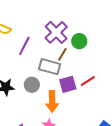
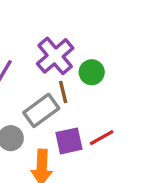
brown line: (62, 54) -> (63, 92), turned -48
gray rectangle: (50, 67) -> (41, 110), turned -55

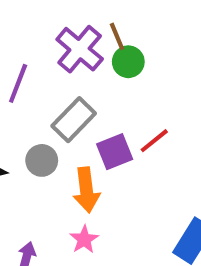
brown line: (63, 92) -> (117, 36), moved

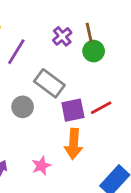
purple cross: (80, 49) -> (62, 36), size x0.6
gray rectangle: (74, 120) -> (49, 83), turned 72
orange arrow: (86, 190) -> (74, 144), moved

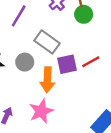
orange arrow: (74, 144) -> (47, 80), moved
pink star: (41, 166) -> (41, 111), size x1.5

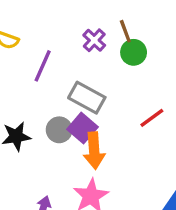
purple square: (67, 64) -> (82, 128), moved, turned -30

